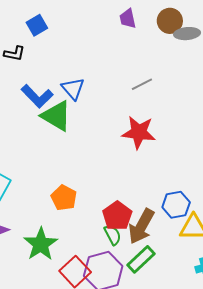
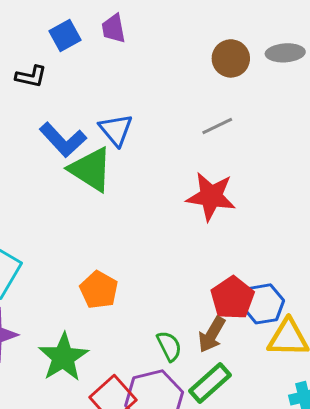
purple trapezoid: (128, 19) -> (113, 28), moved
brown circle: (170, 21) -> (231, 58), moved
red pentagon: (117, 216) -> (233, 298), moved
brown arrow: (141, 226) -> (212, 335), size x0.7

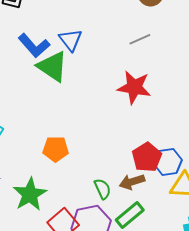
orange pentagon: (99, 290) -> (56, 149), turned -30
brown arrow: (212, 335) -> (132, 182), turned 40

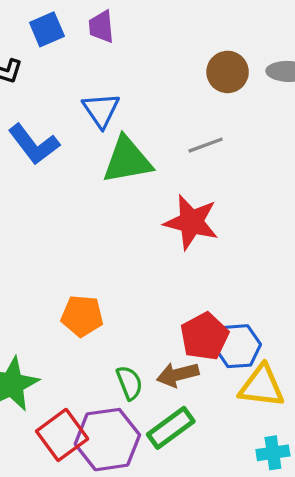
blue triangle: (70, 40) -> (101, 110), moved
green triangle: (52, 66) -> (127, 160), moved, turned -48
orange pentagon: (56, 149) -> (82, 316), moved

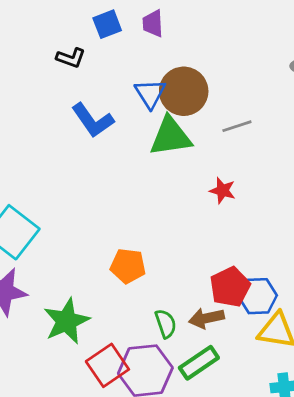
brown circle: (228, 72) -> (184, 91), moved, size x1.4
red star: (191, 222) -> (223, 191), size x0.6

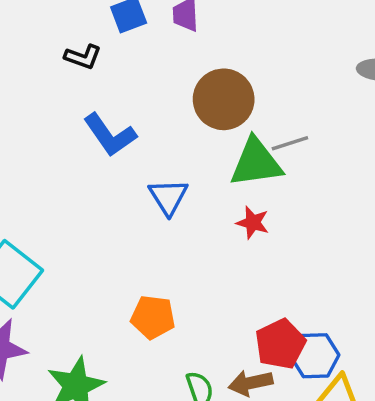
blue triangle: (150, 94) -> (168, 197), moved
green triangle: (171, 136) -> (256, 163), moved
red star: (223, 191) -> (253, 223), moved

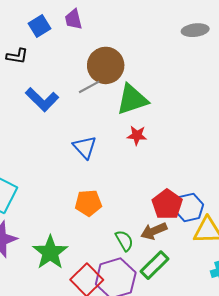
gray line: (290, 143) -> (89, 87), moved
blue triangle: (168, 197) -> (85, 147), moved

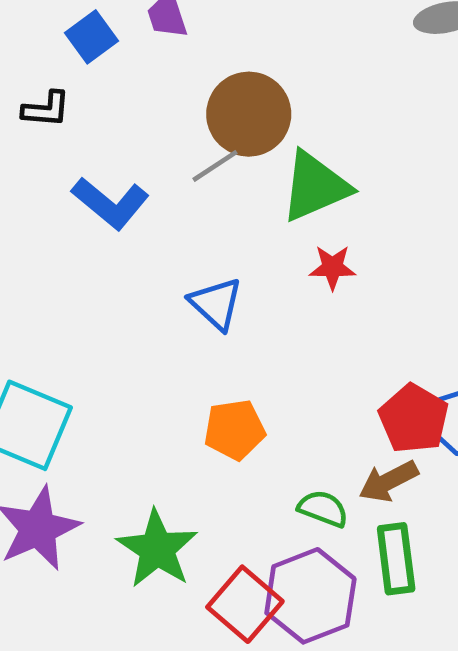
green semicircle: (124, 241) -> (323, 509), turned -35
green rectangle: (154, 265) -> (396, 559), turned -48

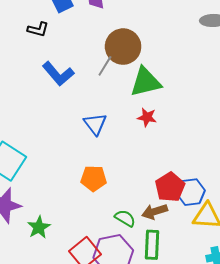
gray line: (215, 166) -> (105, 66), turned -35
green star: (157, 549) -> (39, 227), moved, size x0.7

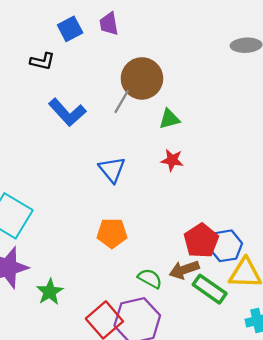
green triangle: (146, 82) -> (169, 119), size x0.6
green rectangle: (152, 245) -> (210, 289), moved, turned -56

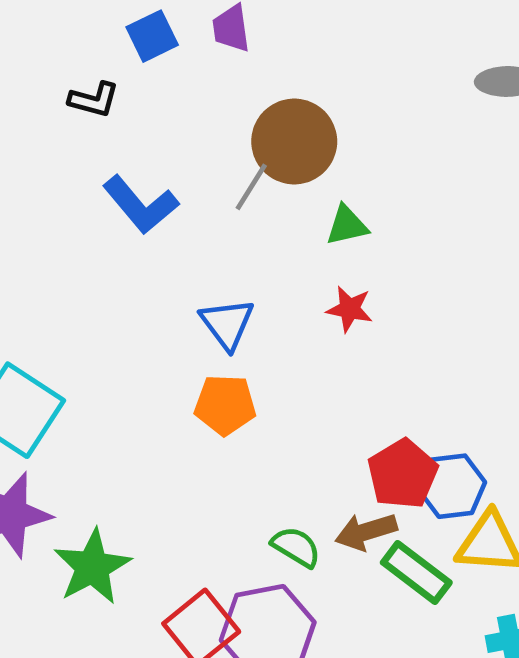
orange pentagon: (112, 233) -> (225, 405), moved
green star: (50, 292) -> (92, 567), size x1.4

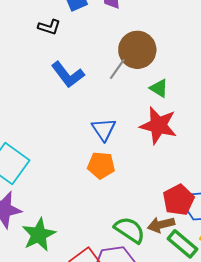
green triangle: (347, 225) -> (159, 88), turned 42
red star: (350, 309) -> (158, 125), size x1.8
green semicircle: (296, 547) -> (130, 230), size x1.4

